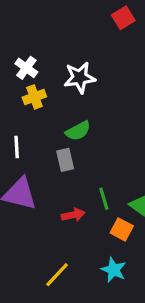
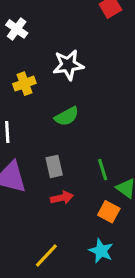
white cross: (26, 68) -> (17, 29), moved
gray rectangle: (65, 160) -> (54, 166), moved
green line: (104, 199) -> (103, 170), moved

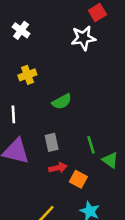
white star: (68, 65) -> (83, 38), moved
orange square: (109, 212) -> (78, 179), moved

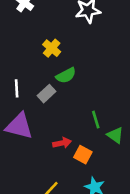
yellow cross: (27, 75) -> (52, 48), moved, turned -30
gray rectangle: (52, 142) -> (46, 94), moved, turned 60

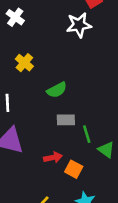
yellow cross: (52, 48) -> (24, 63), moved
gray rectangle: (46, 94) -> (66, 120), moved, turned 42

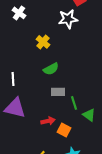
yellow cross: (24, 63) -> (43, 42), moved

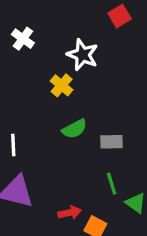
white star: (68, 19) -> (83, 55), moved, turned 30
gray rectangle: (58, 92) -> (112, 142), moved

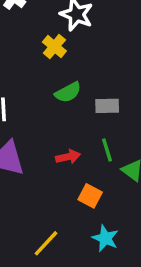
red arrow: (70, 213) -> (68, 157), moved

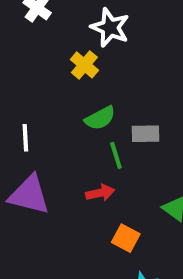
green line: (107, 150) -> (116, 155), moved

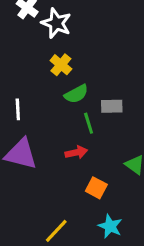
white star: (110, 28) -> (56, 23), moved
yellow cross: (84, 65) -> (61, 65), moved

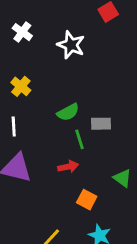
white star: (56, 23) -> (71, 45), moved
yellow cross: (61, 65) -> (21, 86), moved

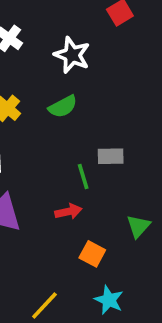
green semicircle: (68, 112) -> (63, 107), moved
green triangle: (122, 178) -> (138, 226), turned 36

